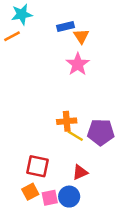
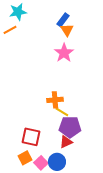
blue rectangle: (66, 26) -> (63, 20), moved, turned -40
purple pentagon: (101, 132) -> (70, 127), moved
pink square: (50, 198) -> (41, 163), turned -32

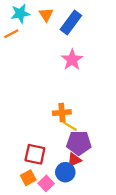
blue rectangle: (63, 20) -> (71, 23), size x1.5
orange triangle: (67, 30) -> (46, 15), moved
blue circle: (57, 162) -> (65, 172), moved

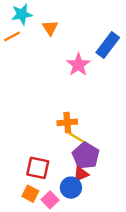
orange triangle: (46, 15) -> (50, 28), moved
blue rectangle: (71, 23) -> (108, 45), moved
purple pentagon: (79, 143) -> (86, 156), turned 30
orange square: (28, 178) -> (30, 194), turned -35

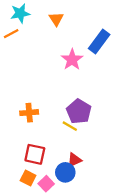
orange triangle: (50, 28) -> (56, 19), moved
orange cross: (67, 122) -> (29, 113), moved
purple pentagon: (86, 156) -> (79, 111), moved

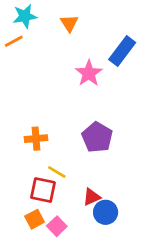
yellow line: (70, 126) -> (57, 172), moved
blue circle: (65, 172) -> (106, 212), moved
orange square: (28, 178) -> (35, 219), turned 35

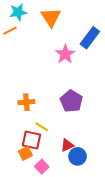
orange triangle: (69, 23) -> (51, 17), size x1.5
orange square: (35, 219) -> (25, 153), moved

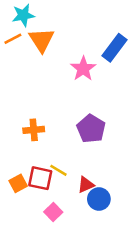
orange triangle: (51, 17) -> (42, 40), moved
yellow line: (42, 127) -> (58, 170), moved
orange square: (25, 153) -> (18, 183), moved

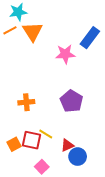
pink star: (83, 69) -> (65, 54), turned 30

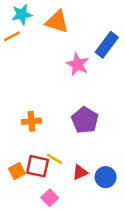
orange triangle: (32, 31) -> (57, 22), moved, turned -40
pink star: (65, 54) -> (78, 64), turned 30
blue circle: (78, 157) -> (106, 177), moved

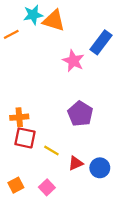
cyan star: (22, 14) -> (33, 15), moved
orange cross: (31, 121) -> (19, 117), moved
red square: (38, 166) -> (25, 138), moved
orange square: (17, 171) -> (16, 185), moved

